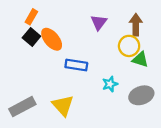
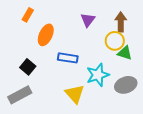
black square: (31, 37) -> (28, 67), moved
orange ellipse: (52, 39) -> (46, 35), turned 65
cyan star: (110, 84) -> (98, 75), size x1.6
yellow triangle: (63, 105) -> (75, 94), moved

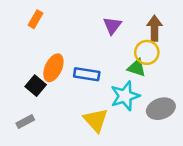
orange ellipse: (46, 35) -> (53, 68), moved
green triangle: (125, 53) -> (137, 68), moved
gray rectangle: (20, 95) -> (25, 121), size x0.6

